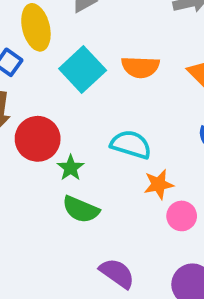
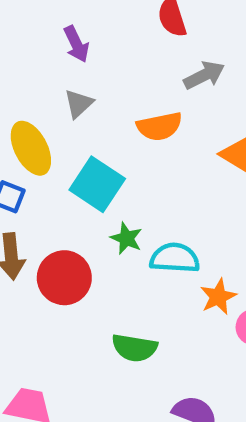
orange semicircle: (140, 67) -> (159, 126), moved
green star: (71, 168) -> (126, 238), moved

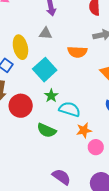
gray triangle: (79, 104) -> (46, 33), turned 32
green semicircle: (134, 348) -> (47, 130), moved

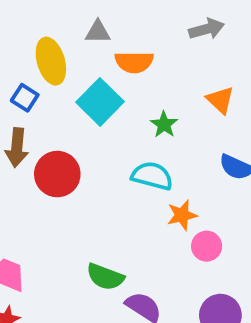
orange semicircle: (77, 52) -> (134, 62), moved
green star: (51, 96) -> (164, 124), moved
green semicircle: (47, 130) -> (105, 277), moved

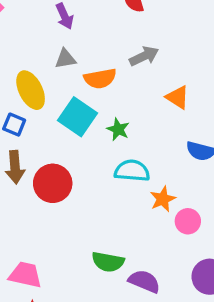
gray arrow: (207, 29) -> (144, 56), moved
green star: (164, 124) -> (118, 129), moved

